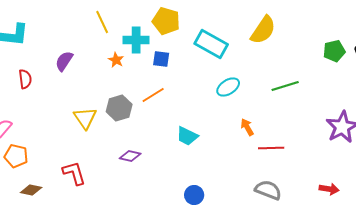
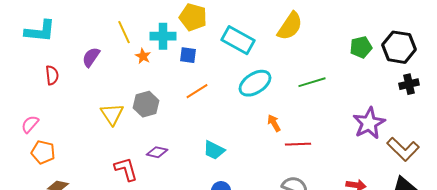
yellow line: (102, 22) -> (124, 32), moved
cyan ellipse: (228, 87) -> (255, 83), size x1.4
orange line: (153, 95) -> (197, 91), moved
cyan trapezoid: (187, 136) -> (214, 150), moved
red L-shape: (74, 173) -> (126, 169), moved

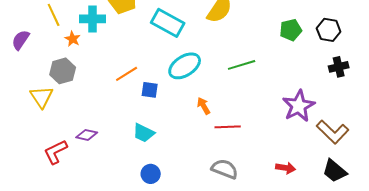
black hexagon: (399, 47) -> (329, 30), size x0.7
blue square: (188, 55) -> (150, 90), moved
gray hexagon: (146, 104) -> (63, 71), moved
red L-shape: (126, 169) -> (56, 152), turned -100

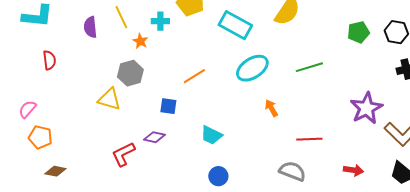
cyan cross: (93, 19) -> (160, 21), size x0.7
purple semicircle: (21, 40) -> (90, 27), moved, turned -40
blue square: (150, 90) -> (168, 106), moved
yellow triangle: (42, 97) -> (109, 99), turned -40
red line: (228, 127) -> (309, 139), moved

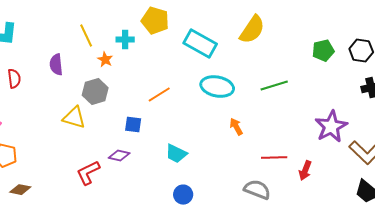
purple semicircle: (90, 27) -> (56, 65), moved
cyan ellipse: (252, 68) -> (217, 87), turned 44
red arrow: (353, 170) -> (305, 171), moved, turned 102

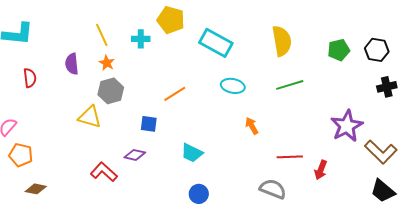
yellow semicircle: (252, 30) -> (282, 41), moved, turned -44
orange star: (105, 60) -> (107, 63), moved
cyan ellipse: (217, 87) -> (233, 86), size x0.7
red L-shape: (88, 173) -> (104, 172), turned 68

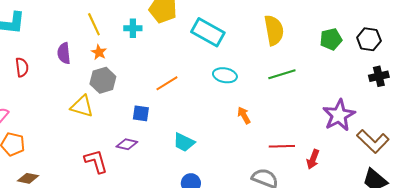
red L-shape: (104, 172) -> (96, 161), turned 32

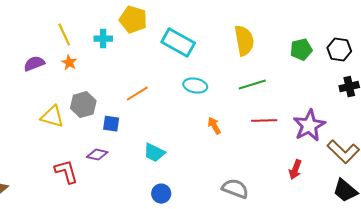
purple semicircle: (64, 53) -> (34, 64), turned 75
gray hexagon: (103, 80) -> (83, 105), moved
red line: (282, 146) -> (264, 121), moved
red arrow: (313, 159) -> (295, 170), moved

